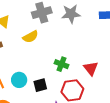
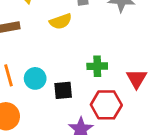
green cross: (62, 64) -> (97, 66), turned -32

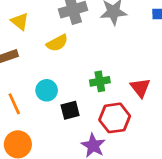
cyan circle: (35, 78) -> (47, 90), moved

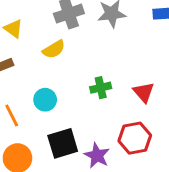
black square: (70, 110) -> (63, 143), moved, size x1.5
red hexagon: (115, 118) -> (135, 138), moved

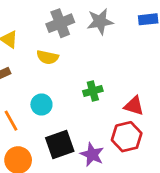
yellow semicircle: (54, 49) -> (48, 57), turned 45
red triangle: (144, 92) -> (134, 106), moved, turned -30

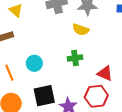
yellow semicircle: (48, 57) -> (81, 30), moved

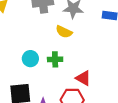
cyan circle: (34, 63) -> (30, 59), moved

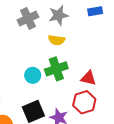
green cross: (55, 59) -> (56, 69), size x1.5

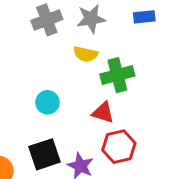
green cross: (56, 69) -> (117, 75), moved
red triangle: (88, 78) -> (103, 113), moved

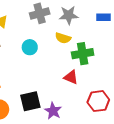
cyan circle: (47, 102) -> (30, 47), moved
red hexagon: (119, 147) -> (98, 101), moved

